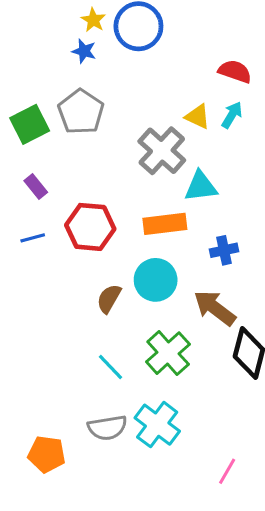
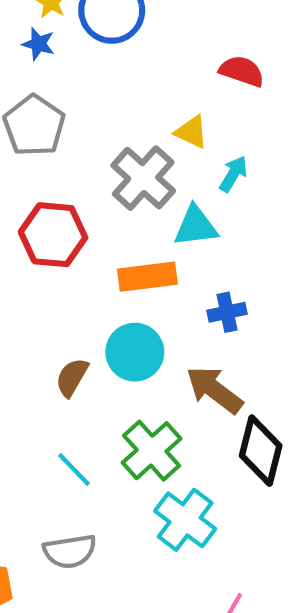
cyan arrow: (232, 115) -> (233, 174), moved
red hexagon: (90, 227) -> (53, 235), moved
cyan cross: (157, 425) -> (185, 520), moved

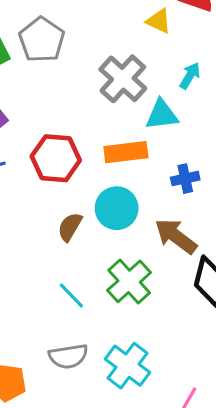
yellow triangle: (191, 132) -> (159, 21), moved
red hexagon: (53, 235) -> (56, 158), moved
cyan cross: (185, 520) -> (128, 366), moved

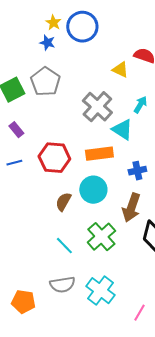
cyan triangle: (162, 115) -> (122, 130), turned 40
brown arrow: (176, 236) -> (131, 208), turned -108

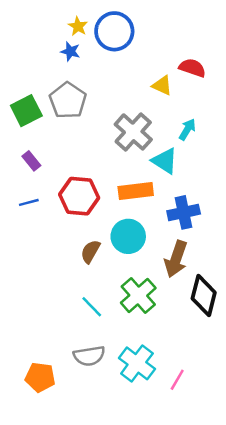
blue cross: (137, 171) -> (184, 212), size x1.4
pink line: (139, 313) -> (177, 380), moved

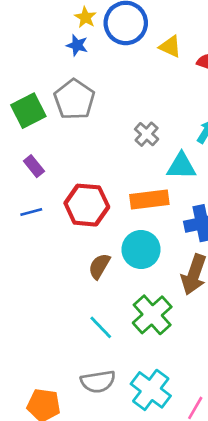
yellow triangle: (162, 85) -> (170, 47), moved
gray cross: (133, 132) -> (147, 134), size x0.6
cyan triangle: (165, 161) -> (181, 166), turned -32

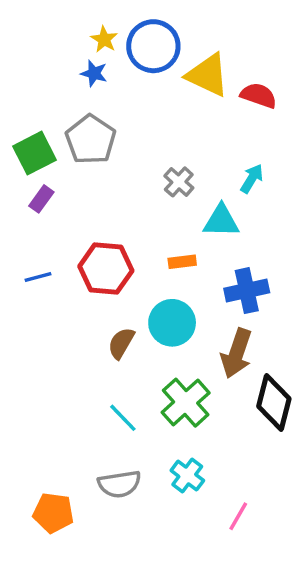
yellow triangle: (170, 47) -> (208, 75), size x1.6
purple rectangle: (34, 166) -> (41, 199), moved, turned 75
orange rectangle: (149, 199) -> (182, 262), size x0.6
cyan cross: (151, 390) -> (187, 476), moved, size x0.7

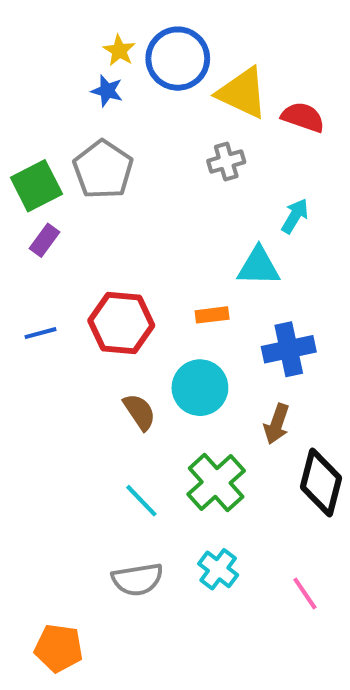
gray cross: (179, 182) -> (226, 162), moved, turned 32
brown semicircle: (121, 343) -> (139, 412), turned 116
brown arrow: (237, 353) -> (277, 424), size x0.7
orange pentagon: (53, 513) -> (59, 648), moved
pink line: (238, 516) -> (305, 594), moved, turned -64

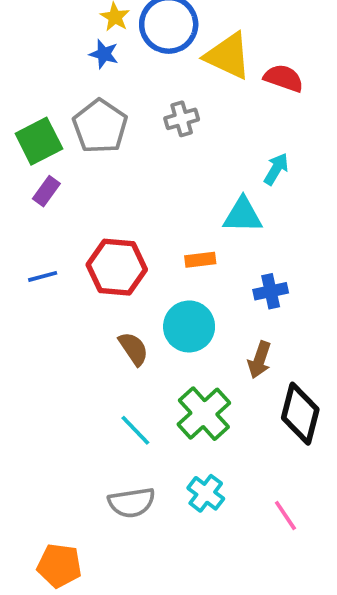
gray cross: (226, 162) -> (182, 119), moved
blue cross: (289, 349) -> (271, 291), size x0.7

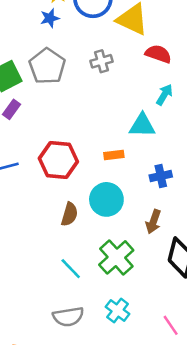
blue star: (104, 54) -> (50, 18), turned -30
red semicircle: (284, 78) -> (158, 54), moved
brown semicircle: (133, 349) -> (69, 214), turned 50

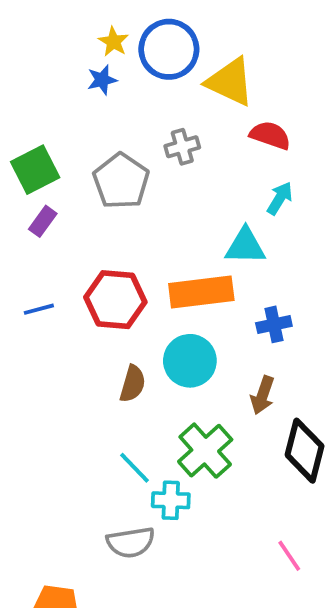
gray pentagon: (47, 66) -> (121, 181), moved
orange rectangle: (114, 155) -> (201, 292), size x2.0
cyan cross: (118, 310) -> (171, 500), moved, turned -35

